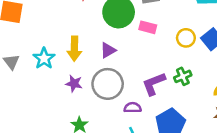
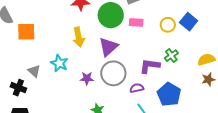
yellow arrow: (74, 49) -> (79, 37), moved
purple triangle: (108, 50) -> (108, 47), size x1.5
purple L-shape: (154, 84) -> (150, 66), turned 40

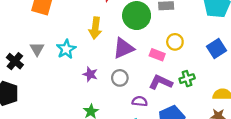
pink rectangle: (136, 22) -> (157, 55), moved
yellow circle: (168, 25) -> (175, 42), moved
gray circle: (113, 73) -> (120, 78), size x0.6

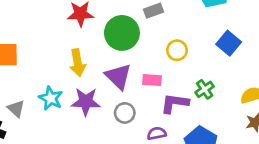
purple triangle: (123, 48) -> (118, 76), turned -35
pink rectangle: (157, 55) -> (152, 80), moved
purple star: (90, 74) -> (86, 102), moved, size x1.5

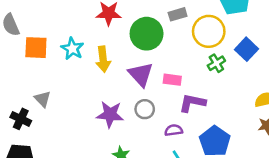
yellow circle: (177, 50) -> (209, 31), moved, size x1.6
green cross: (205, 89) -> (216, 63), moved
cyan star: (51, 98) -> (72, 49), moved
purple star: (86, 102) -> (110, 114), moved

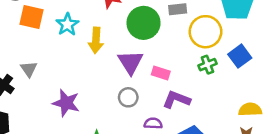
purple star: (110, 114) -> (66, 103), moved

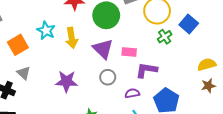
orange square: (31, 17) -> (18, 45), moved, turned -30
purple star: (66, 103) -> (67, 81), moved

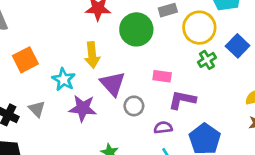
cyan star: (46, 30) -> (64, 79), moved
purple triangle: (103, 49) -> (113, 84), moved
gray triangle: (24, 73) -> (37, 109), moved

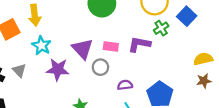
yellow arrow: (92, 55) -> (35, 15), moved
pink rectangle: (162, 76) -> (111, 46), moved
purple L-shape: (182, 100) -> (139, 44), moved

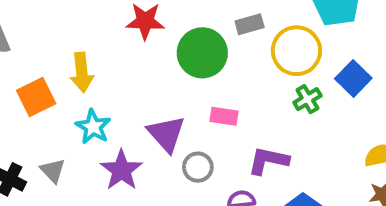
purple L-shape: (139, 44) -> (268, 161), moved
pink rectangle: (111, 46) -> (224, 116), moved
purple star: (58, 69) -> (121, 170), turned 30

